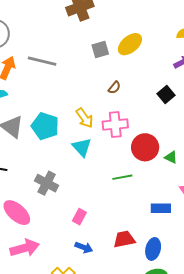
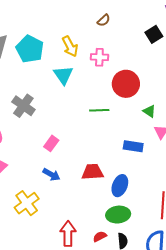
pink cross: (115, 125) -> (99, 57), size x0.7
green triangle: (171, 157) -> (149, 111), moved

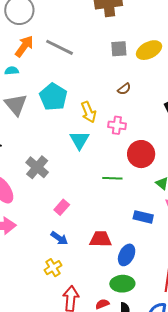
cyan pentagon: (30, 49) -> (53, 97), moved
yellow cross: (27, 203) -> (53, 268), moved, size x0.7

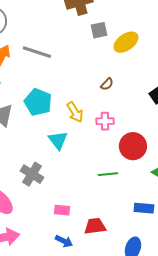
gray square: (119, 49) -> (99, 30), moved
cyan triangle: (79, 140) -> (58, 140), moved
pink rectangle: (62, 207) -> (62, 210), turned 63
red trapezoid: (101, 239) -> (95, 226), moved

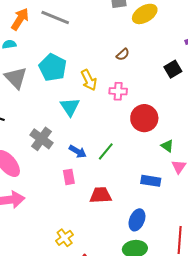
green line: (108, 174) -> (106, 151), moved, turned -48
pink rectangle: (62, 210) -> (69, 177), turned 70
blue arrow: (64, 241) -> (78, 151), moved

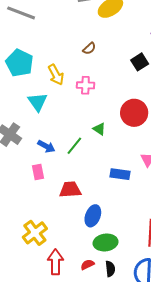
red circle: (144, 118) -> (134, 113), moved
green triangle: (167, 146) -> (99, 129), moved
blue ellipse: (137, 220) -> (93, 216), moved
yellow cross: (65, 238) -> (35, 233), size x1.4

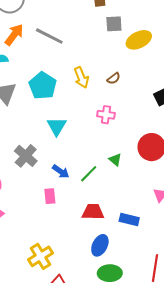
yellow arrow: (56, 75) -> (81, 77), moved
blue rectangle: (120, 174) -> (129, 219), moved
red trapezoid: (70, 190) -> (93, 212), moved

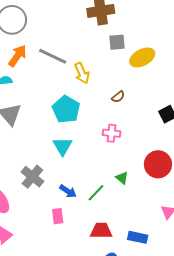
yellow arrow: (81, 77) -> (82, 73), moved
cyan pentagon: (43, 86) -> (66, 109), moved

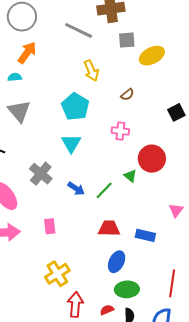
gray line: (53, 56) -> (79, 30), moved
red circle: (158, 164) -> (152, 159), moved
pink rectangle: (58, 216) -> (50, 226), moved

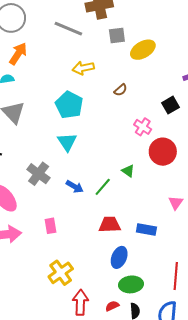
yellow arrow: (91, 71) -> (83, 68), turned 105
pink cross: (120, 131) -> (143, 127), moved, turned 30
red circle: (152, 159) -> (163, 152), moved

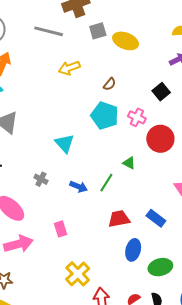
yellow ellipse: (143, 50) -> (126, 41), turned 60
cyan pentagon: (69, 105) -> (105, 116), moved
gray cross: (39, 174) -> (41, 179), size x0.6
blue rectangle: (146, 230) -> (156, 218), turned 36
green ellipse: (131, 284) -> (160, 267), moved

